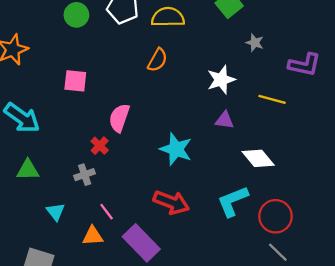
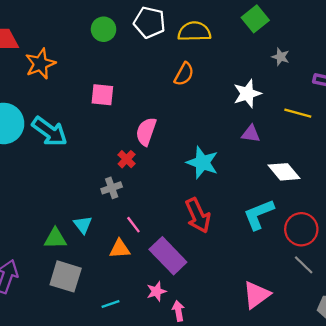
green triangle: (28, 170) -> (55, 238), moved
red arrow: (171, 202) -> (198, 215), turned 44

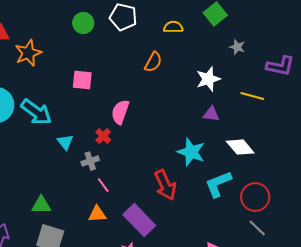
yellow semicircle: (194, 32) -> (173, 27), moved, size x0.7
cyan star: (202, 163) -> (191, 152), moved
cyan triangle: (83, 225) -> (65, 142), moved
pink line: (133, 225) -> (103, 185), moved

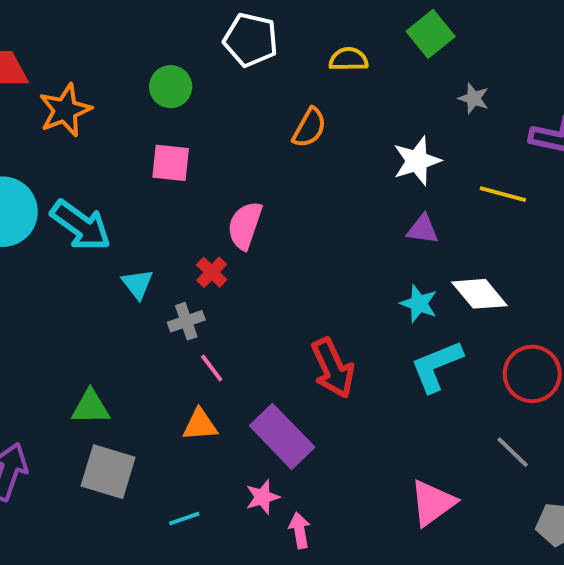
green circle: (83, 23) -> (171, 87), moved
cyan star: (191, 152) -> (419, 304), moved, size x0.7
red circle: (255, 197) -> (532, 374), moved

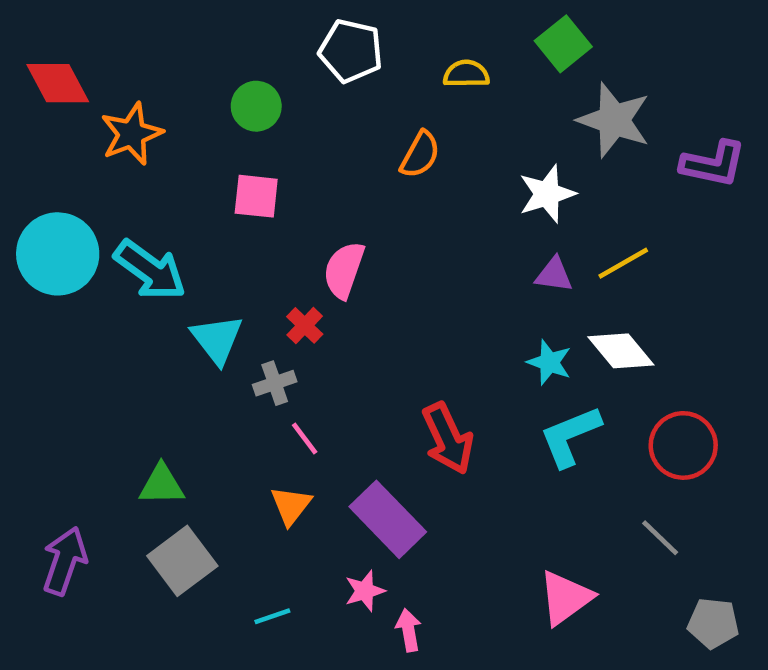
gray star: (474, 98) -> (614, 120), size x2.0
yellow line: (503, 194) -> (623, 263), moved, turned -45
cyan triangle: (137, 284) -> (217, 339), size x1.4
orange triangle: (200, 425) -> (291, 505), turned -48
gray square: (108, 472) -> (182, 561), turned 36

